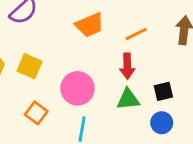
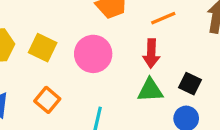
pink circle: (78, 88) -> (93, 54), moved
black square: (163, 91) -> (190, 84), turned 36

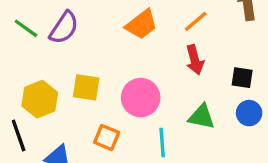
pink circle: (93, 54) -> (141, 98), moved
green triangle: (150, 90) -> (202, 117), moved, turned 32

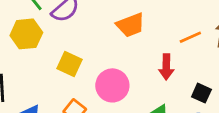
orange line: (196, 21) -> (190, 37), moved
yellow hexagon: (40, 99) -> (26, 34), moved

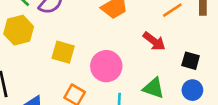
red arrow: (166, 67) -> (154, 41), turned -45

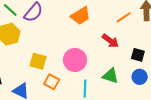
yellow square: (63, 52) -> (38, 61), moved

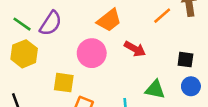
red arrow: (110, 41) -> (135, 49), moved
pink circle: (75, 60) -> (92, 53), moved

